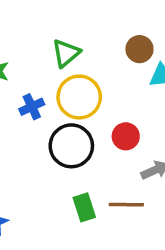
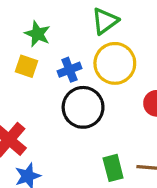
black circle: (71, 146) -> (83, 107), moved

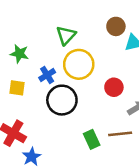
yellow square: (27, 66) -> (17, 88), moved

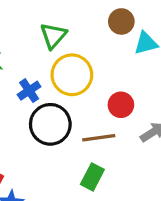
brown line: (120, 134) -> (99, 138), moved
green rectangle: (92, 139) -> (92, 177), turned 54

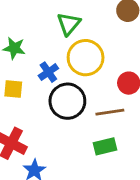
green rectangle: (92, 177) -> (105, 146), turned 50

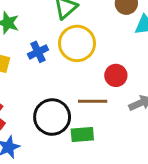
black circle: (67, 101) -> (52, 117), moved

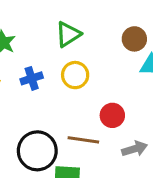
yellow circle: (77, 43) -> (75, 75), size x0.7

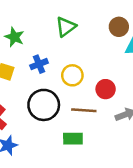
yellow circle: (75, 75) -> (72, 75), moved
black circle: (37, 151) -> (44, 105), moved

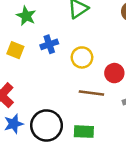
black circle: (44, 105) -> (47, 125), moved
green rectangle: (73, 139) -> (84, 132), moved

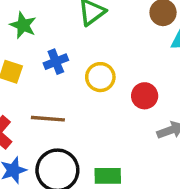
brown line: (91, 93) -> (48, 119), moved

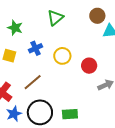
brown line: (48, 119) -> (33, 82), turned -42

